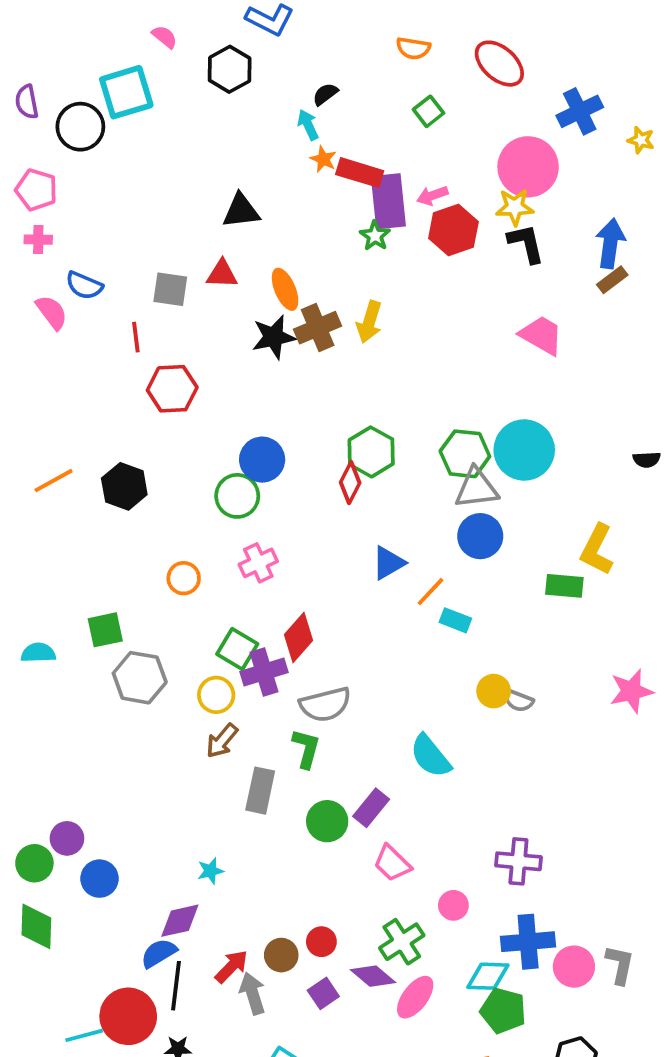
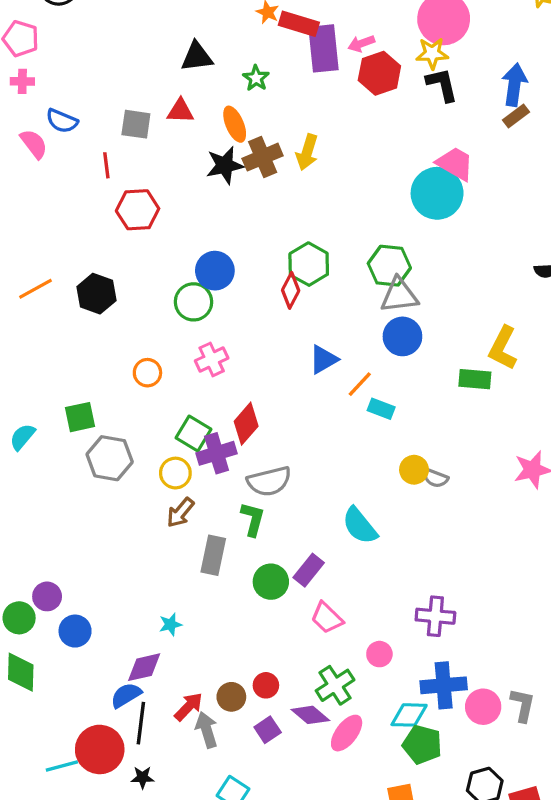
green star: (375, 236) -> (256, 78), moved
cyan circle: (524, 450) -> (437, 193), moved
cyan semicircle: (38, 653) -> (22, 437), turned -48

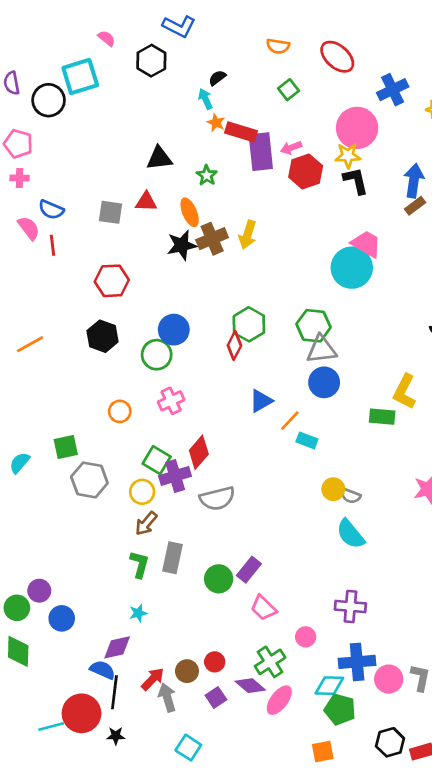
red line: (106, 165) -> (52, 245), moved
black hexagon: (96, 294) -> (103, 336), moved
green L-shape: (253, 519) -> (140, 564), moved
cyan semicircle: (360, 526) -> (350, 534), moved
blue semicircle: (126, 695) -> (103, 670), turned 55

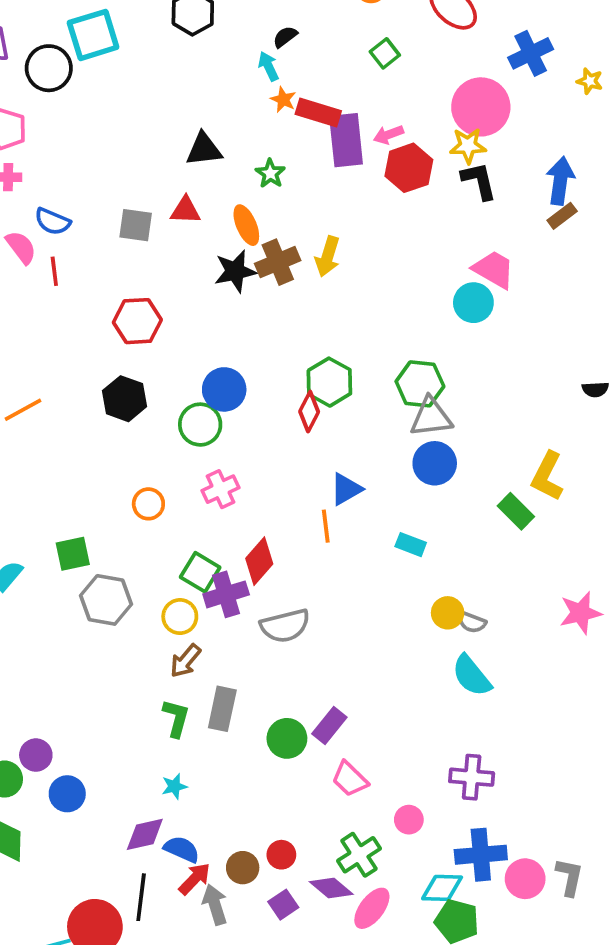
cyan circle: (352, 268) -> (473, 303), size x0.7
green rectangle: (382, 417) -> (516, 511), turned 40
orange line: (290, 421) -> (326, 526), moved, turned -50
blue semicircle: (103, 670) -> (182, 849), moved

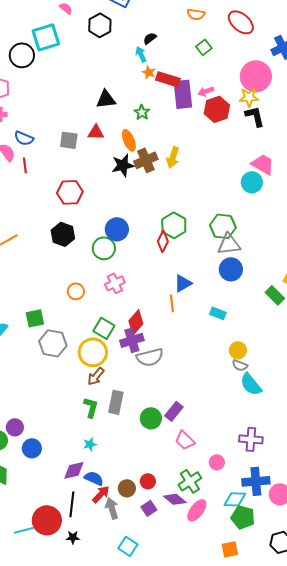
purple cross: (226, 594) -> (132, 340), moved
yellow circle: (180, 617) -> (93, 352), size x1.5
gray semicircle: (472, 622) -> (240, 365), moved

